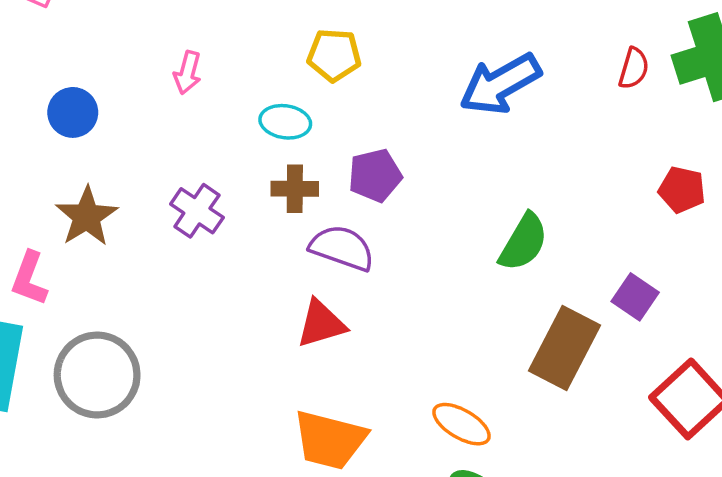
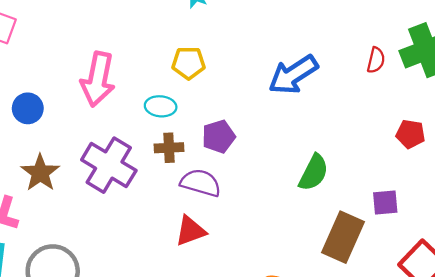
pink arrow: (188, 73) -> (98, 79), size x2.0
purple cross: (197, 211) -> (109, 165), size x1.6
purple square: (635, 297) -> (385, 203), turned -36

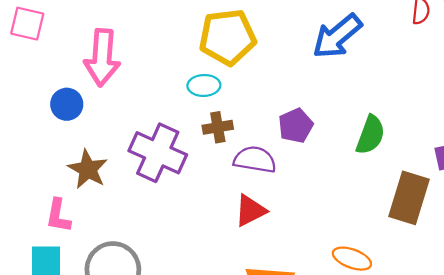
yellow pentagon: (189, 63) -> (227, 37), size x1.6
pink arrow: (98, 79) -> (102, 58), moved
purple pentagon: (219, 136) -> (296, 126), moved

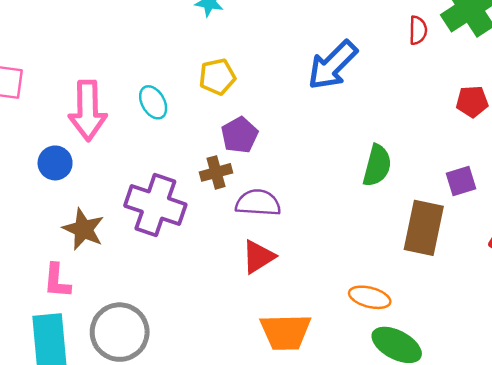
yellow pentagon: (227, 37) -> (217, 77), size x0.6
cyan ellipse: (204, 85) -> (153, 102), moved, turned 68
purple pentagon: (296, 126) -> (240, 135), moved

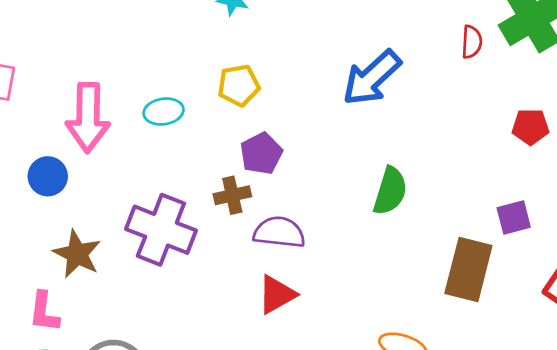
cyan ellipse: (153, 102) -> (164, 111), turned -72
green semicircle: (377, 166) -> (390, 191), moved

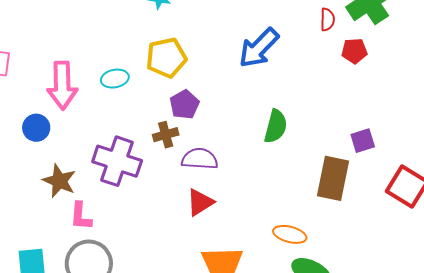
yellow pentagon: (239, 85) -> (166, 58), size x1.4
red pentagon: (530, 127) -> (354, 51), moved
pink L-shape: (44, 312) -> (81, 216), moved

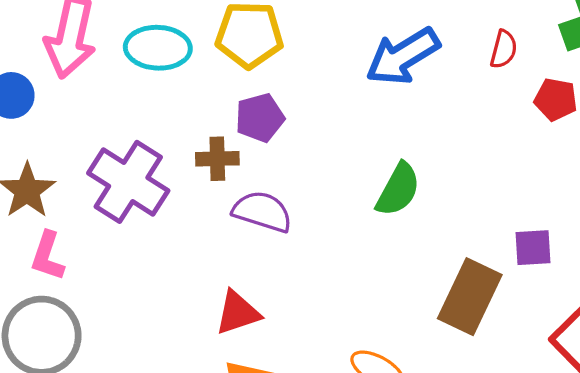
red semicircle: (327, 19) -> (504, 49), moved
cyan ellipse: (115, 79) -> (158, 48), size x1.4
red triangle: (200, 202) -> (238, 313), moved

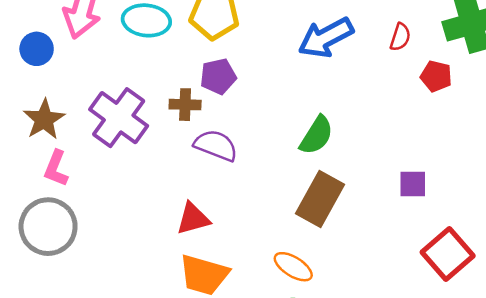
brown rectangle: (470, 297) -> (320, 199), moved

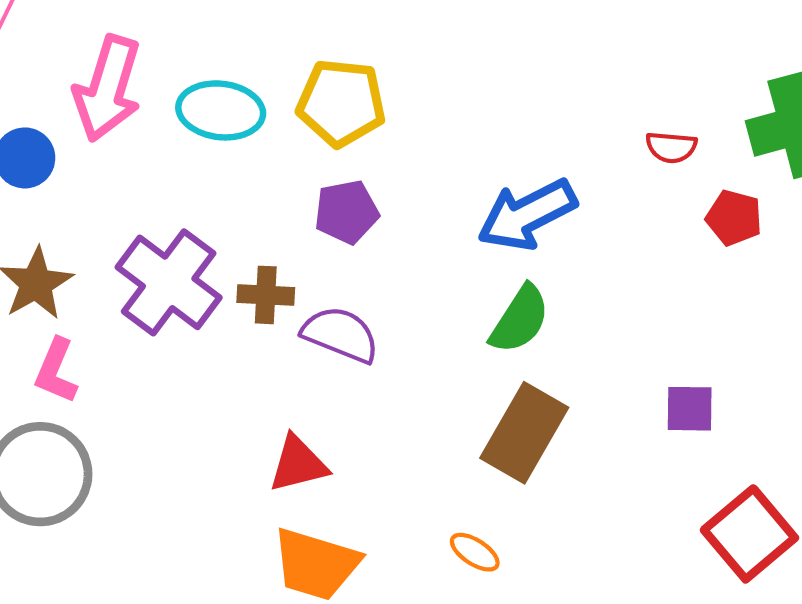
red semicircle: (400, 37) -> (671, 147), turned 76
blue arrow: (326, 38) -> (527, 215), moved
brown cross: (185, 105) -> (266, 295), moved
orange ellipse: (293, 267) -> (475, 552), size x0.7

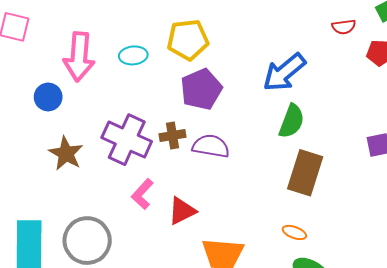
cyan ellipse: (221, 110) -> (133, 55), size x0.7
purple pentagon: (346, 212) -> (201, 89), size x1.4
pink L-shape: (56, 371) -> (142, 194), moved, turned 32
red triangle: (298, 464) -> (182, 211), moved

